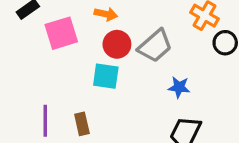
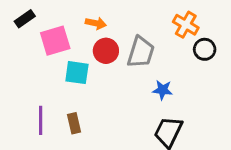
gray trapezoid: (155, 46) -> (141, 52), turned -32
cyan square: (106, 76) -> (77, 73), moved

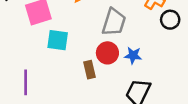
red circle: (106, 51) -> (107, 53), moved
brown rectangle: (74, 123) -> (90, 70), moved

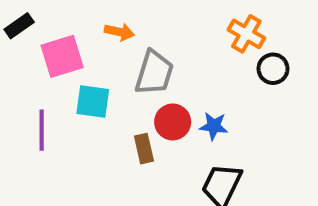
gray trapezoid: (114, 22) -> (154, 73), moved
purple line: (26, 82) -> (42, 130), moved

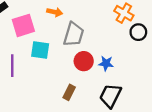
brown rectangle: (144, 149) -> (69, 92), moved, turned 40

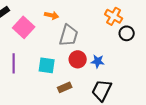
pink square: (23, 25) -> (24, 27), turned -30
cyan square: (40, 50) -> (47, 65), moved
brown rectangle: (69, 92) -> (65, 87), turned 40

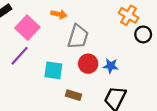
purple line: (14, 63) -> (20, 56), moved, turned 42
brown rectangle: (65, 87) -> (74, 95), turned 40

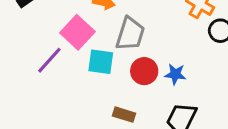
pink square: (27, 28) -> (77, 32), moved
cyan square: (53, 70) -> (101, 62), moved

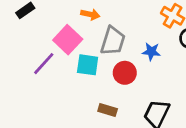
blue star: (175, 74) -> (151, 52), moved

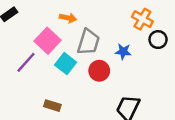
cyan square: (88, 65) -> (66, 64), turned 30
brown rectangle: (108, 110) -> (52, 106), moved

